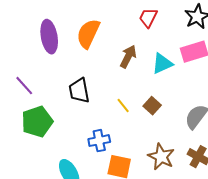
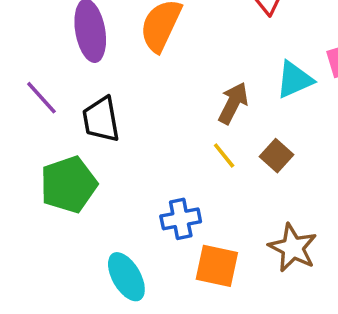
brown arrow: (128, 57) -> (233, 103), moved
purple line: (24, 86) -> (41, 98), moved
black trapezoid: (79, 91) -> (101, 119), moved

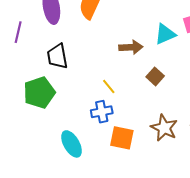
purple line: (41, 98) -> (18, 32), moved, turned 55
brown arrow: (233, 103) -> (131, 47), turned 60
yellow line: (224, 156) -> (109, 87), moved

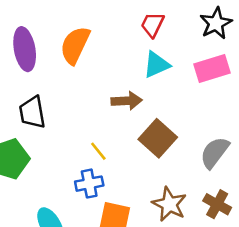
cyan triangle: (165, 34) -> (156, 65), moved
brown square: (155, 76) -> (158, 138), size x1.6

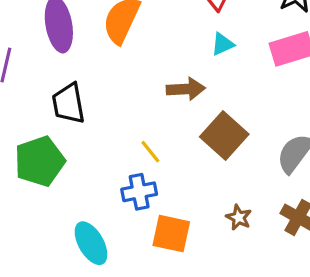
cyan triangle: (156, 65) -> (223, 44), size x0.7
brown star: (169, 204) -> (239, 217), size x0.6

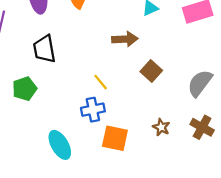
brown square: (224, 136) -> (151, 71), size x0.7
green pentagon: (40, 161) -> (25, 89), size x0.7

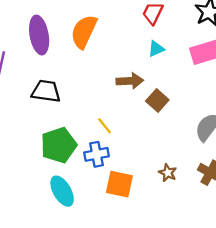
black trapezoid: (44, 49) -> (46, 91), turned 108
brown square: (151, 71) -> (157, 100), moved
green pentagon: (25, 89) -> (59, 145), moved, size x1.4

